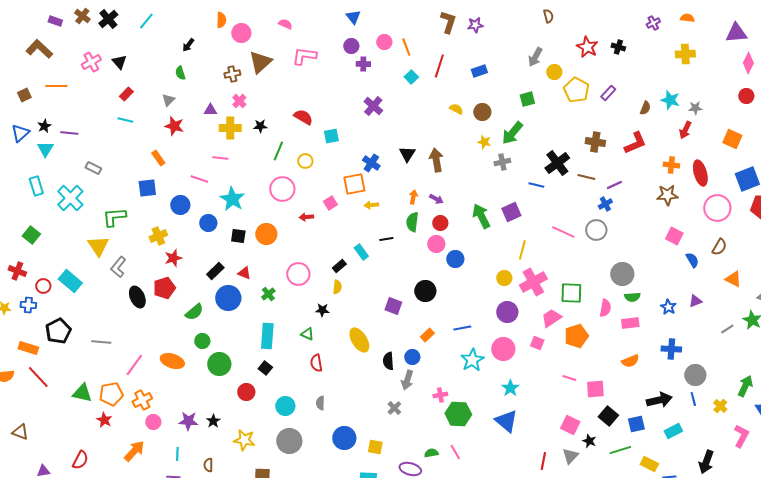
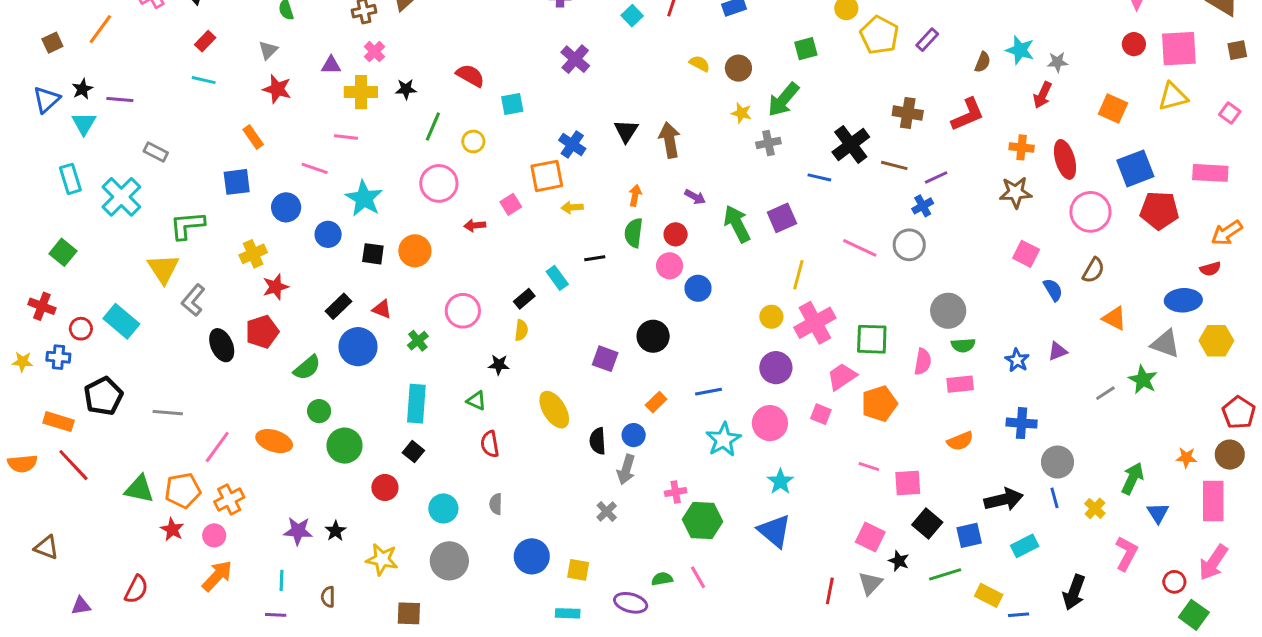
orange line: (56, 86) -> (100, 29), turned -55
purple arrow: (436, 199) -> (695, 197), moved
pink circle: (153, 422) -> (214, 535), moved

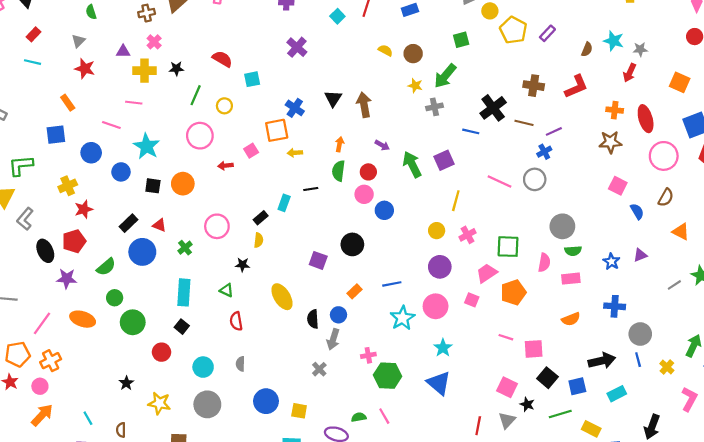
cyan rectangle: (557, 278) -> (284, 203), turned 56
pink cross: (815, 323) -> (468, 235), size x0.6
purple star: (298, 531) -> (67, 279), moved
cyan line: (282, 580) -> (88, 418), turned -32

